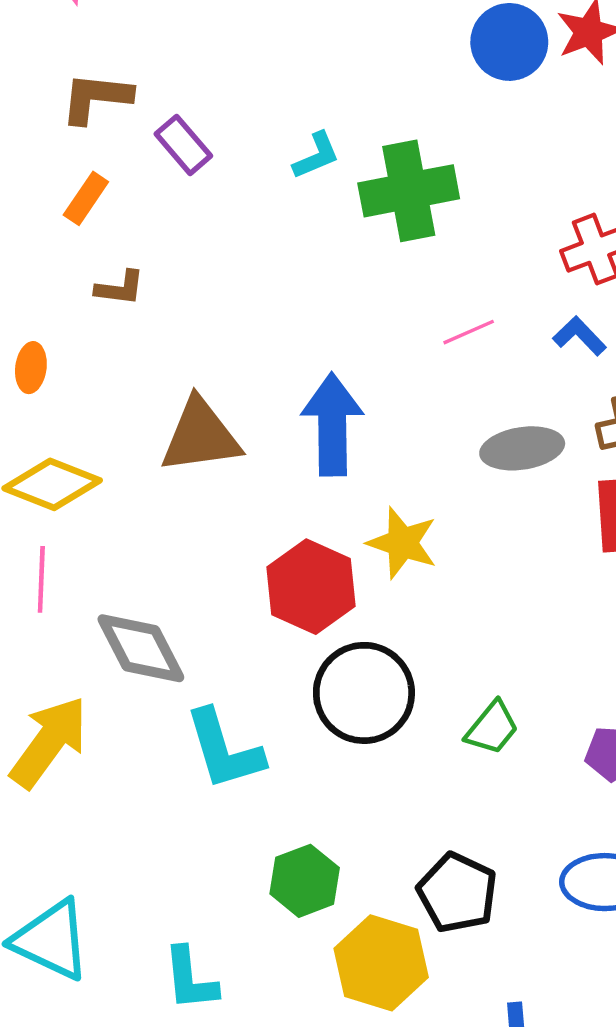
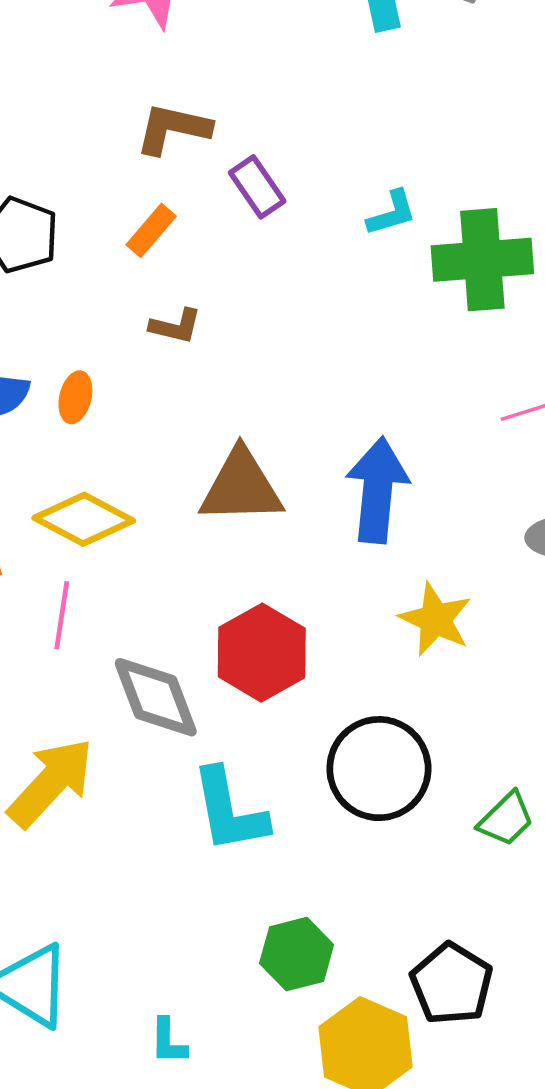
red hexagon: (311, 587) -> (262, 653), moved
cyan L-shape: (190, 979) -> (168, 1041), size x0.7

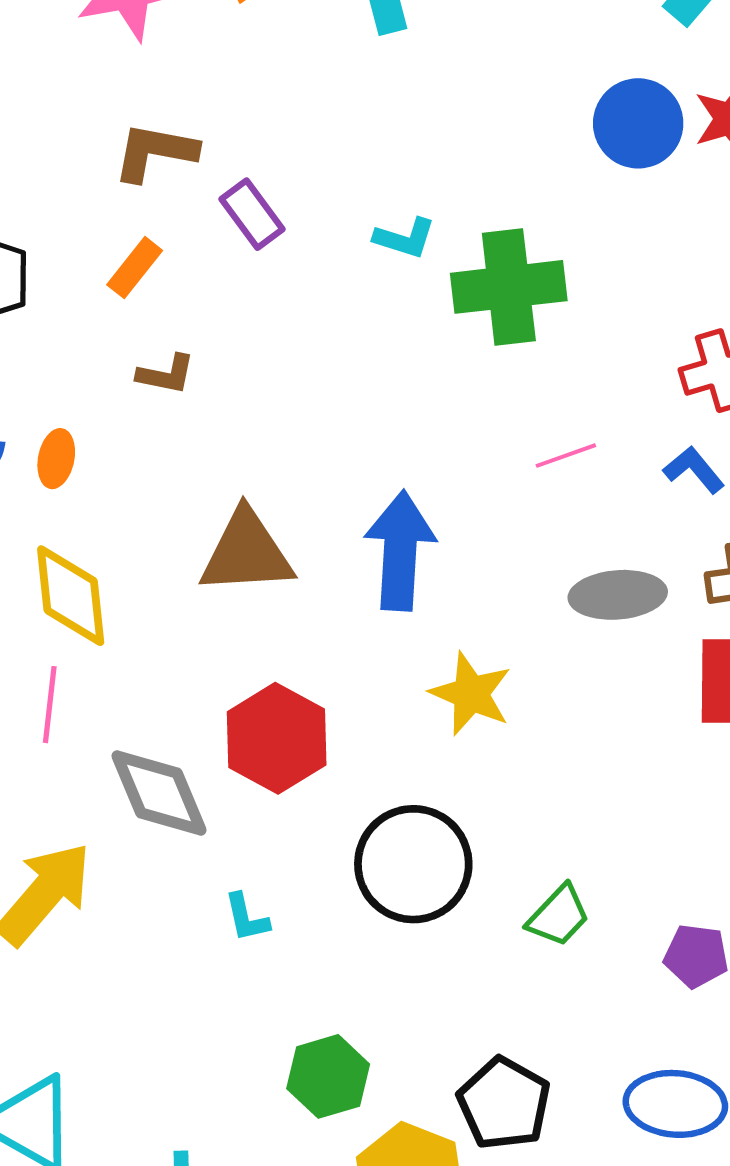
cyan L-shape: (392, 213) -> (405, 238), turned 36
yellow diamond: (84, 519) -> (71, 596), turned 58
cyan L-shape: (229, 811) -> (247, 918), size x0.5

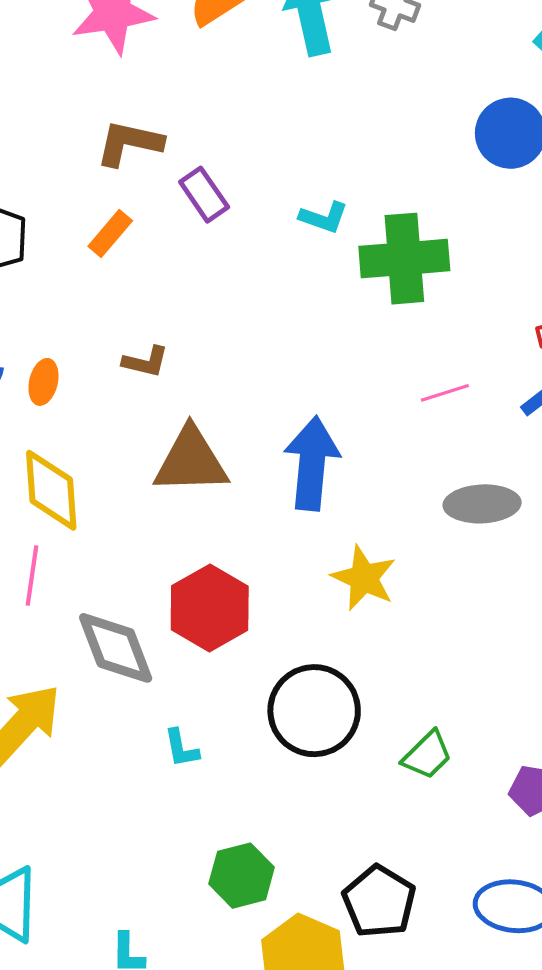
brown L-shape: (166, 374) -> (146, 362), moved

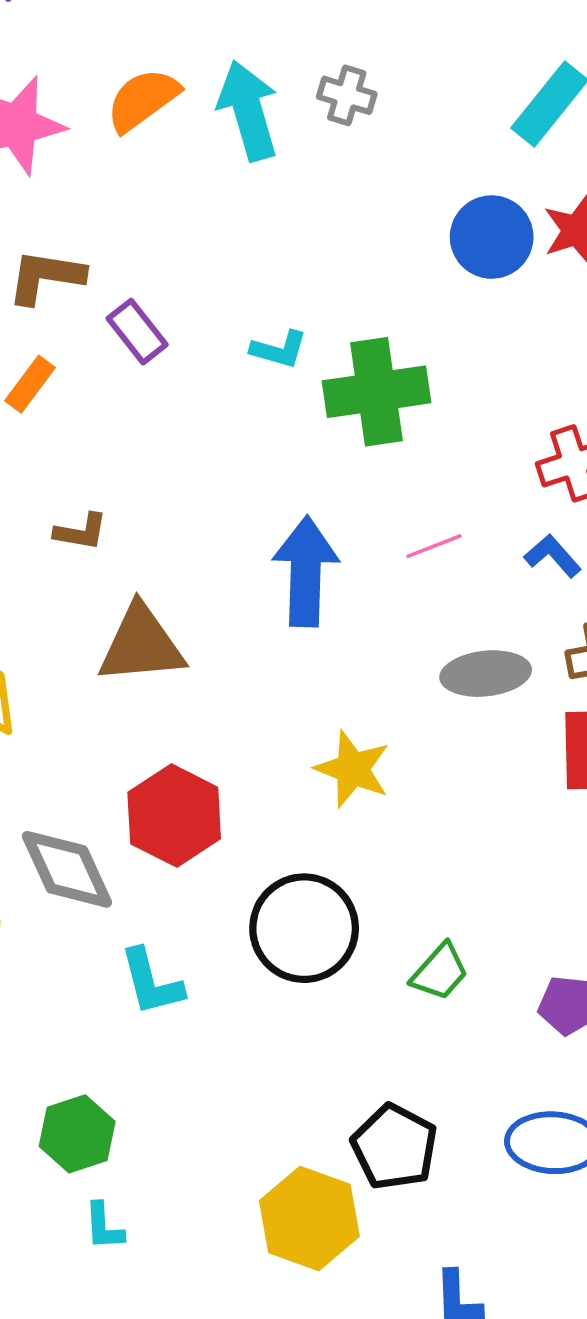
blue arrow: (312, 463) -> (306, 571), moved
cyan L-shape: (181, 748) -> (151, 982), size x1.5
green hexagon: (242, 876) -> (77, 1134), moved

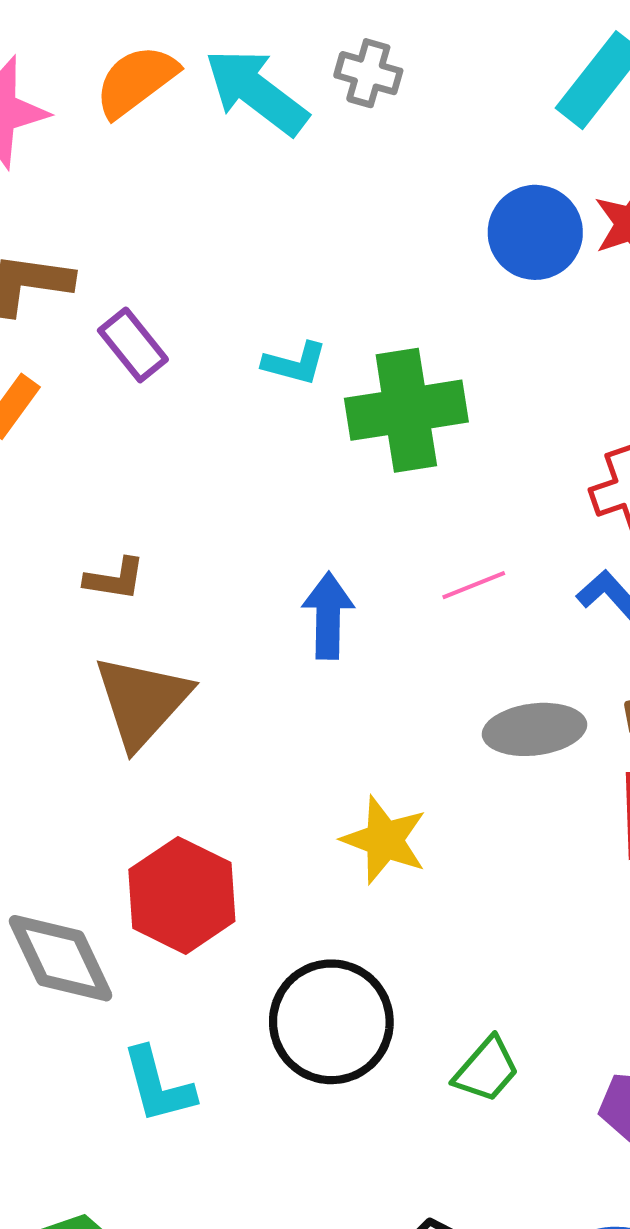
cyan arrow: (248, 110) -> (256, 92), turned -36
brown L-shape: (81, 532) -> (115, 579), moved
blue arrow: (306, 571) -> (328, 616), size x0.7
brown triangle: (141, 645) -> (142, 701), turned -42

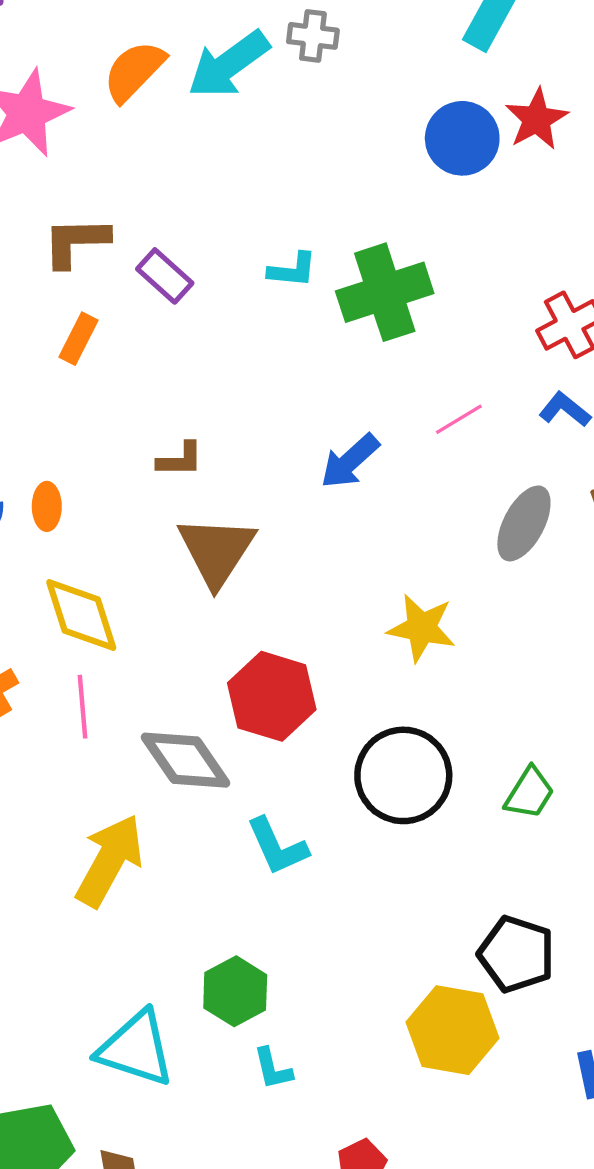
cyan arrow: (256, 92) -> (229, 64), turned -64
blue arrow: (328, 616) -> (350, 461), turned -124
gray ellipse: (534, 729) -> (524, 523), turned -46

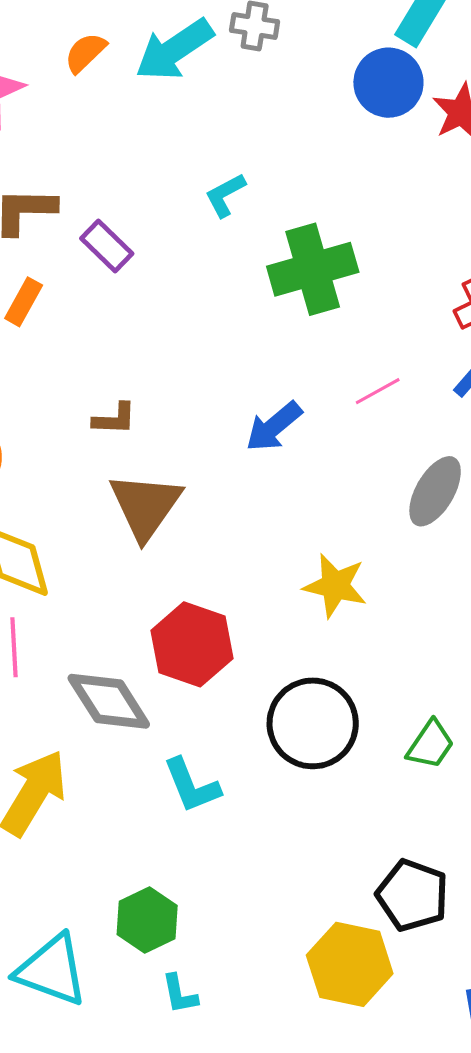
orange semicircle: (134, 71) -> (85, 53), size x0.7
blue circle: (462, 138) -> (388, 83), moved
cyan L-shape: (292, 270) -> (225, 195), moved, turned 144

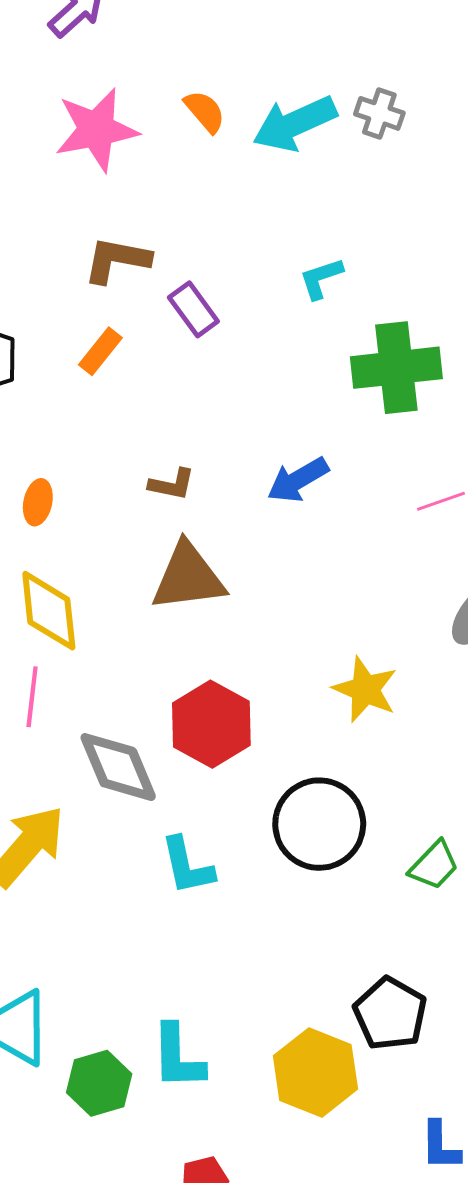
orange semicircle: (85, 53) -> (205, 111), turned 84
blue arrow: (274, 427) -> (298, 480), moved
brown triangle: (145, 506) -> (188, 577), turned 38
green hexagon: (147, 920) -> (99, 1083), moved
cyan L-shape: (180, 994) -> (178, 1057), moved, size x1.6

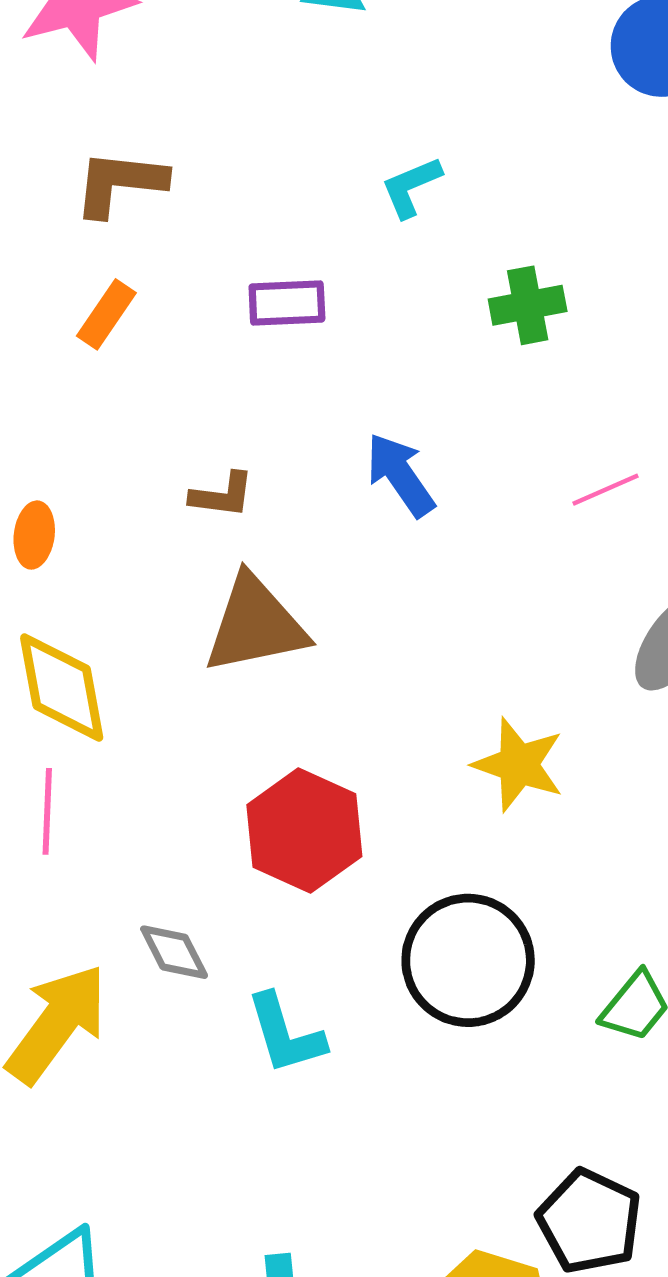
purple rectangle: (193, 309) -> (287, 303), moved, turned -52
green cross: (396, 368) -> (528, 305), size x0.6
blue arrow: (298, 480) -> (400, 475), turned 90
gray diamond: (118, 767) -> (174, 952), moved, size x0.6

